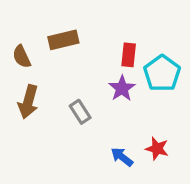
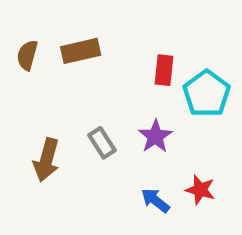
brown semicircle: (22, 57) -> (27, 55), moved, turned 40
purple star: (122, 88) -> (155, 136), moved
brown arrow: (28, 102) -> (46, 160), moved

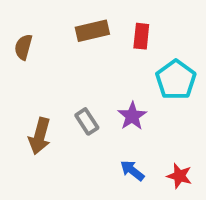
brown rectangle: (81, 51) -> (92, 31), moved
red rectangle: (164, 70) -> (141, 36), moved
red star: (200, 190) -> (179, 176), moved

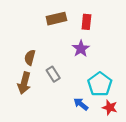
brown semicircle: (23, 47) -> (30, 57), moved
cyan pentagon: (176, 80) -> (100, 84), moved
purple star: (132, 116) -> (81, 49), moved

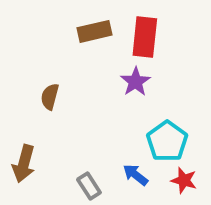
red rectangle: (86, 22) -> (145, 37), size x1.5
gray rectangle: (53, 74) -> (89, 186), moved
brown arrow: (24, 83) -> (24, 164), moved

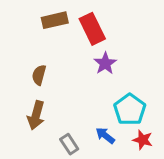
brown rectangle: (95, 31) -> (55, 20), moved
red rectangle: (145, 37) -> (92, 29), moved, turned -32
brown arrow: (24, 164) -> (36, 115), moved

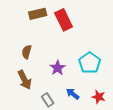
purple star: (105, 63) -> (58, 68), moved
cyan pentagon: (130, 110) -> (90, 63), moved
brown arrow: (36, 115) -> (25, 80), turned -42

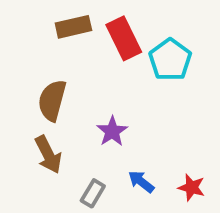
brown semicircle: (27, 52) -> (52, 100), size x1.5
cyan pentagon: (90, 63) -> (170, 60), moved
gray rectangle: (48, 100) -> (93, 193), turned 64

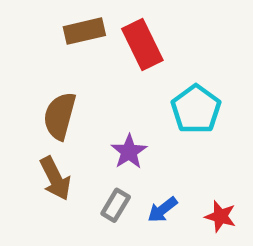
cyan pentagon: (170, 60) -> (196, 109), moved
blue arrow: (141, 182) -> (162, 210), turned -76
gray rectangle: (93, 193) -> (116, 205), moved

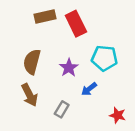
cyan pentagon: (196, 109) -> (104, 58), turned -30
purple star: (129, 152) -> (69, 68), moved
blue arrow: (162, 210) -> (89, 89), moved

